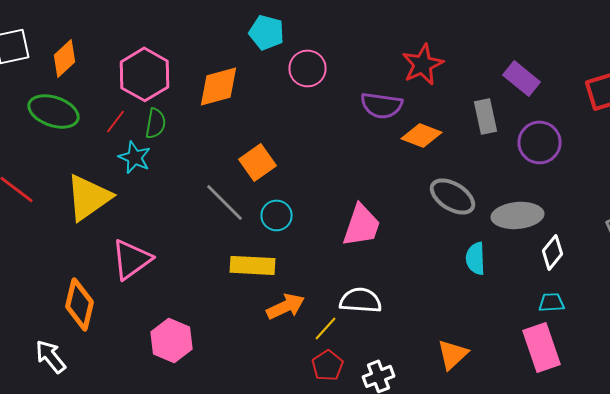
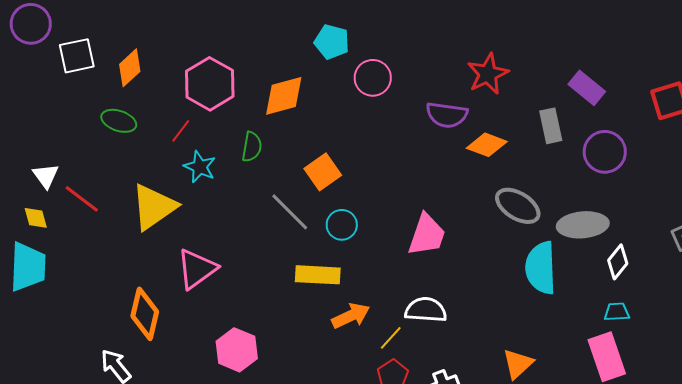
green ellipse: (54, 111) -> (119, 121), size x0.7
green semicircle: (156, 123) -> (252, 147), moved
cyan semicircle: (476, 258) -> (541, 268), size x1.6

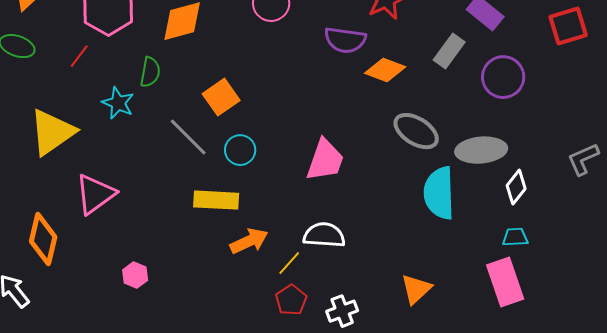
gray rectangle: (551, 126) -> (449, 51), turned 48
cyan star: (200, 167) -> (118, 103), moved
pink hexagon: (237, 350) -> (135, 275), size x0.6

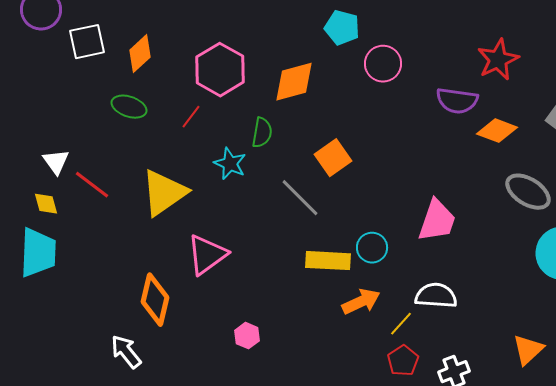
cyan circle: (240, 150) -> (372, 248), moved

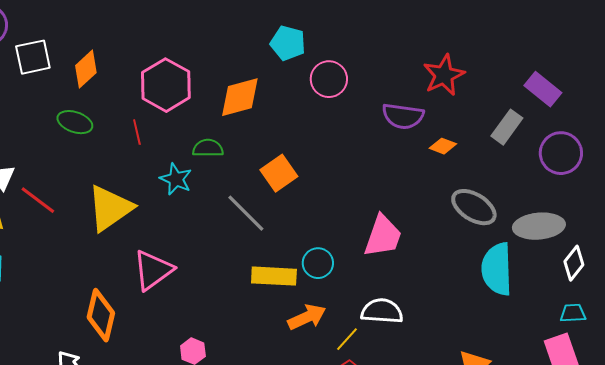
red line: (191, 117) -> (137, 132), turned -50
orange diamond: (497, 131) -> (443, 146), size x0.7
green semicircle: (262, 133) -> (208, 148), turned -100

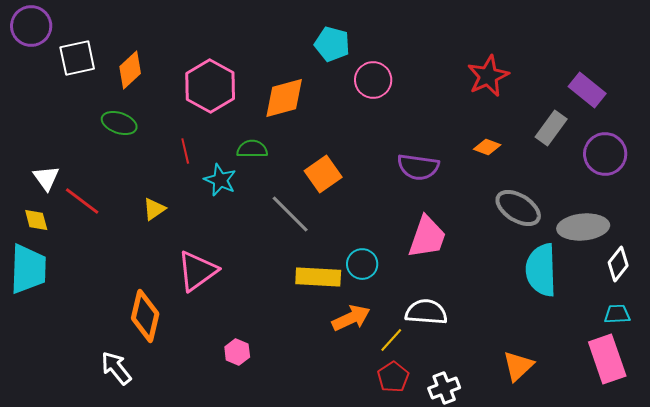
purple semicircle: (403, 116) -> (418, 167), moved
red line: (137, 132) -> (185, 151), moved
yellow triangle: (110, 208) -> (154, 209), size x0.5

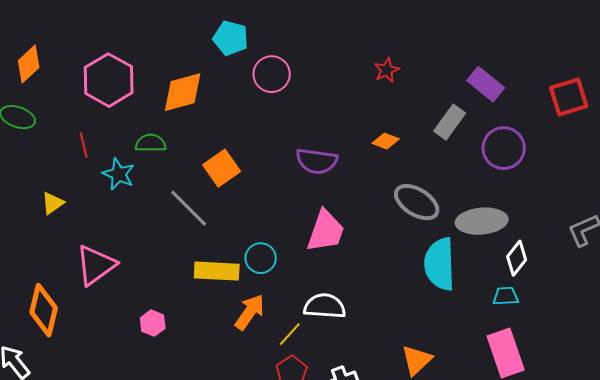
red star: (488, 76) -> (387, 70), size x0.6
cyan trapezoid: (617, 314) -> (506, 296), moved
orange arrow: (351, 318) -> (250, 312), turned -30
pink hexagon: (237, 352) -> (153, 323), moved

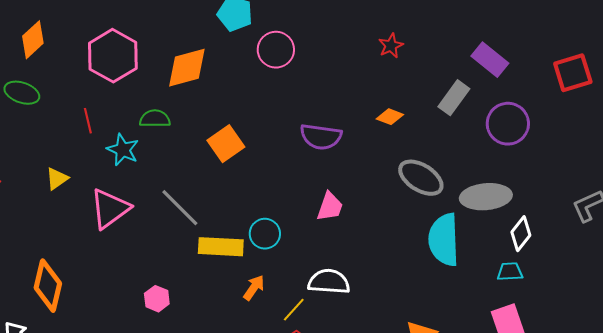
gray line: (189, 208) -> (180, 208), moved
pink trapezoid: (326, 231) -> (330, 207), size x0.7
pink triangle: (96, 265) -> (110, 209), moved
orange arrow: (250, 312) -> (254, 288), size x0.7

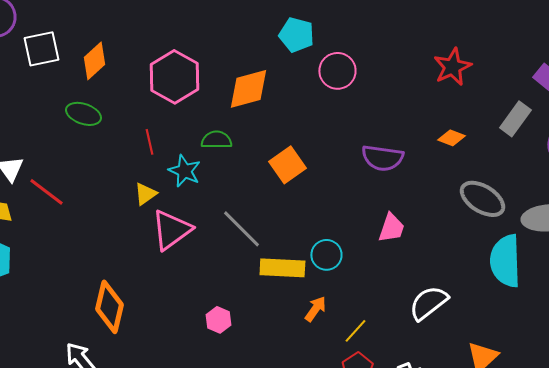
red star: (391, 46) -> (452, 67), size x1.5
yellow triangle: (57, 179) -> (145, 194), moved
white semicircle: (329, 282) -> (428, 303), moved, turned -42

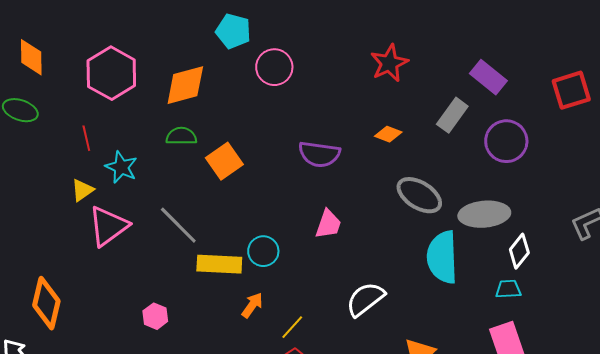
orange diamond: (94, 61) -> (31, 57), turned -48
green semicircle: (216, 140) -> (181, 136), moved

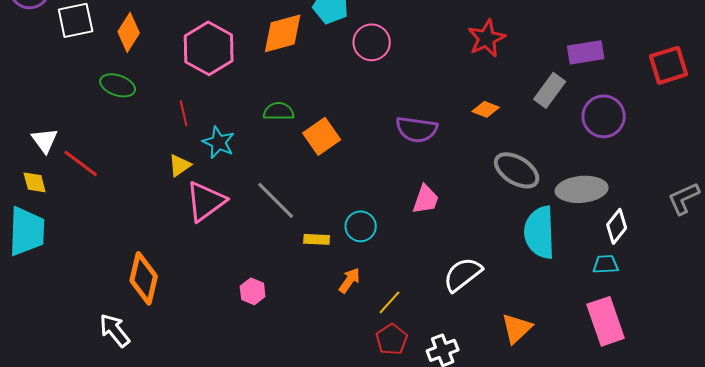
orange diamond: (31, 57) -> (129, 32), turned 33
purple rectangle: (488, 77) -> (586, 52), turned -48
orange diamond: (185, 85) -> (283, 33), moved
yellow rectangle: (219, 264) -> (317, 239), size x0.6

